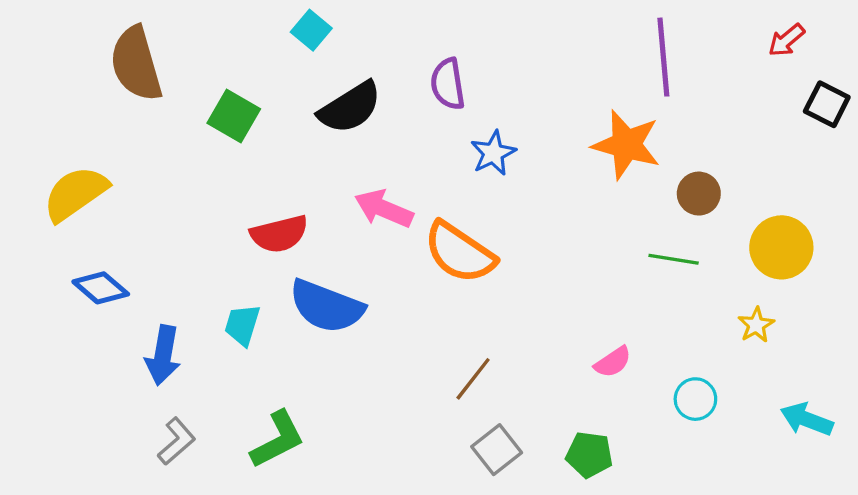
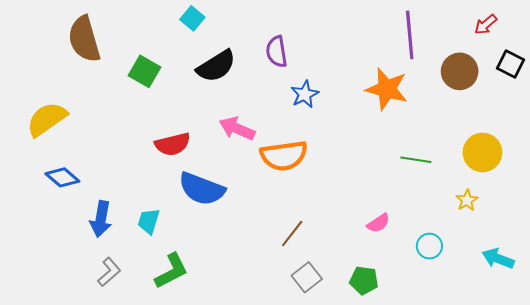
brown circle: (699, 194) -> (460, 71), moved, size x1.4
orange semicircle: (460, 252) -> (284, 156), turned -42
cyan trapezoid: (242, 325) -> (149, 221), moved

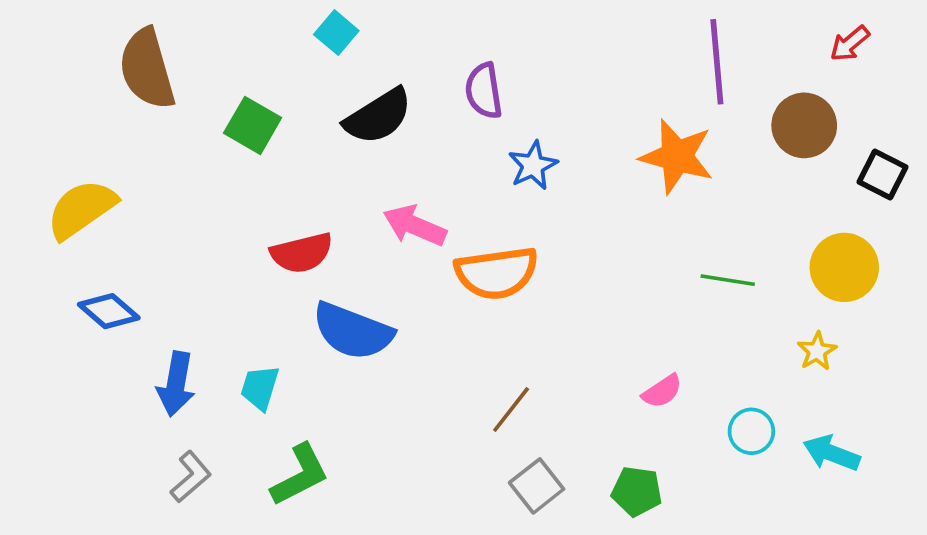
black square: (511, 64) -> (882, 175), moved
cyan arrow: (498, 259) -> (832, 453), moved

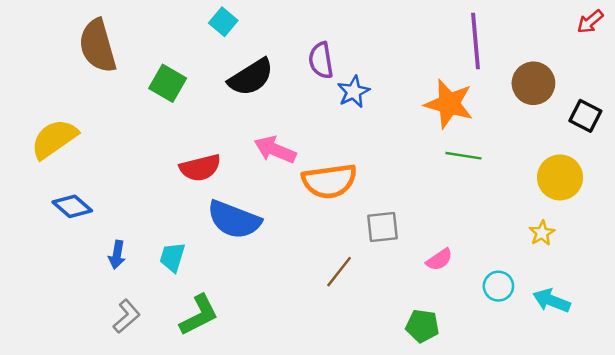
red arrow: (850, 43) -> (590, 22), moved
blue star: (533, 165) -> (354, 92), moved
green line: (728, 280) -> (463, 156), moved
blue arrow: (176, 384) -> (117, 255), size x0.7
gray square: (537, 486) -> (383, 227), moved, turned 32

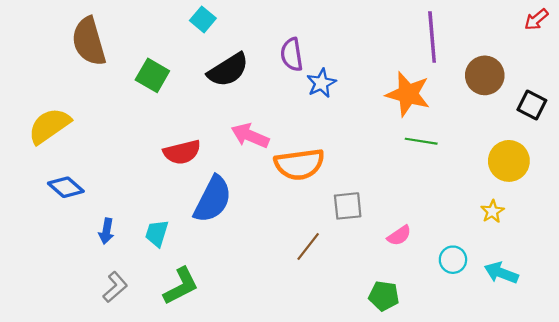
blue semicircle: (234, 220) -> (213, 199), turned -84

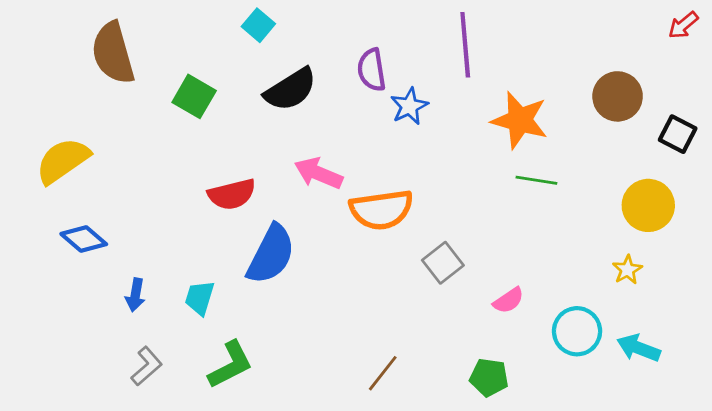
purple line: (432, 37) -> (465, 45), moved
gray square: (348, 206) -> (443, 263), turned -32
brown line: (308, 247) -> (383, 373), moved
cyan circle: (453, 260) -> (577, 331), size x1.4

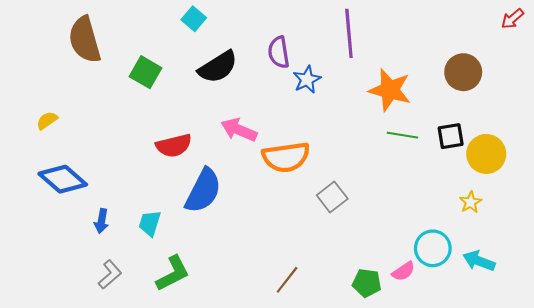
black square: (678, 134) -> (451, 136), moved, turned -36
yellow semicircle: (63, 161) -> (47, 120), size x0.5
blue diamond: (84, 239) -> (63, 179), size x1.4
pink semicircle: (509, 300) -> (403, 271), moved

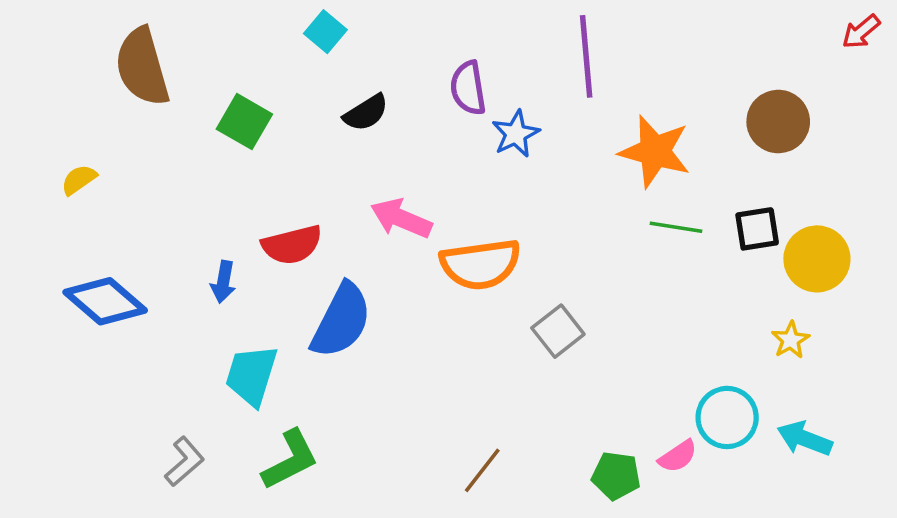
black semicircle: (218, 67) -> (366, 113), size x0.7
yellow semicircle: (47, 120) -> (79, 180), moved
blue arrow: (101, 221) -> (223, 282), moved
cyan trapezoid: (150, 223) -> (251, 375), size x1.4

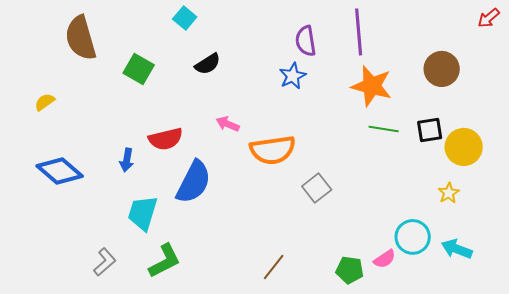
purple line: (586, 56) -> (359, 32), moved
purple semicircle: (468, 88) -> (306, 41), moved
pink arrow: (401, 218) -> (228, 124), size x0.7

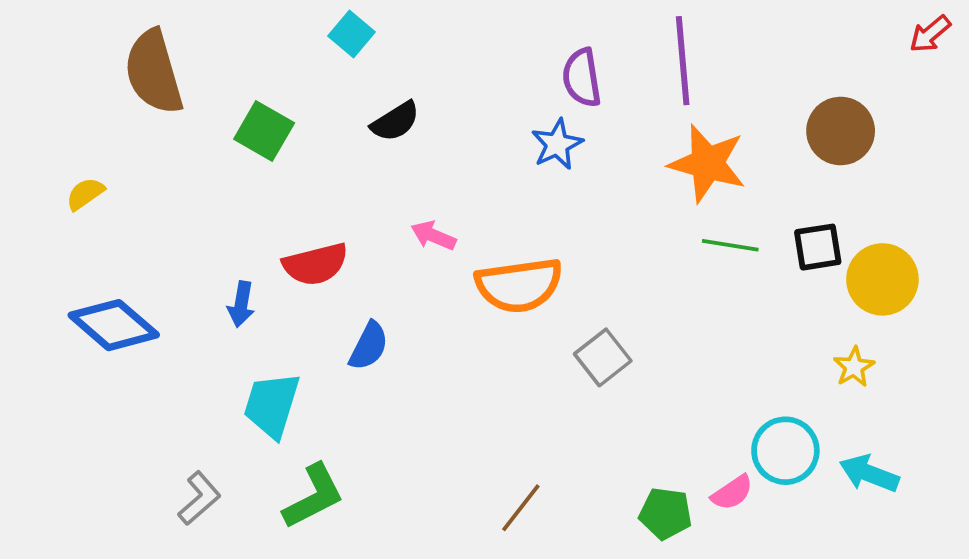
blue semicircle: (194, 182) -> (369, 346), size x0.6

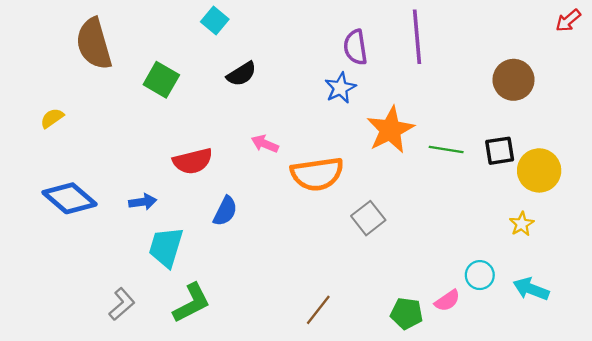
orange star: (707, 163) -> (390, 130), moved, turned 30
blue arrow: (241, 304) -> (143, 202), moved, turned -108
cyan circle: (785, 451) -> (480, 275), size x0.7

